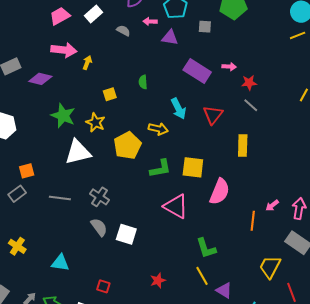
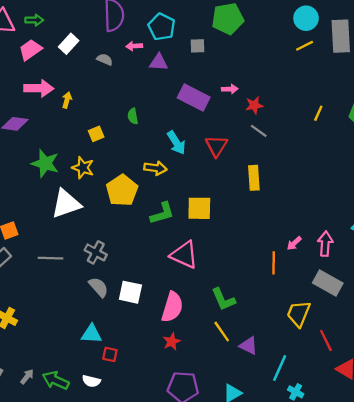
pink semicircle: (220, 192) -> (172, 307), moved
cyan triangle: (60, 263) -> (91, 334), moved

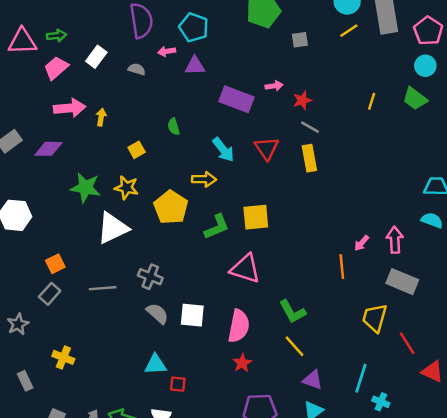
gray square: (197, 46) -> (300, 40), moved
yellow rectangle: (254, 178) -> (309, 158), moved
purple triangle: (249, 346) -> (313, 380), moved

